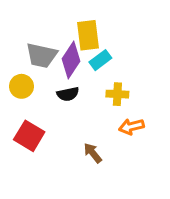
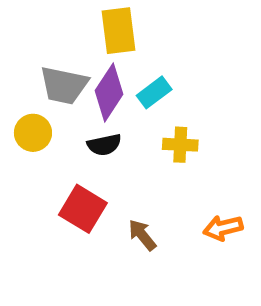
yellow rectangle: (88, 35) -> (119, 31), moved
orange arrow: (131, 127) -> (223, 228), moved
red square: (29, 136) -> (83, 209), moved

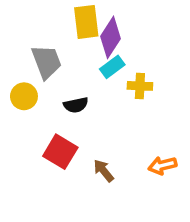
gray trapezoid: (64, 85) -> (46, 62), turned -123
purple diamond: (109, 92) -> (110, 37), moved
yellow cross: (180, 145) -> (140, 86), moved

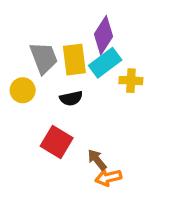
yellow rectangle: (86, 22) -> (74, 60), moved
cyan rectangle: (112, 67) -> (105, 63), size x1.4
orange arrow: (162, 165) -> (108, 178), moved

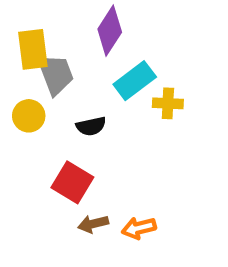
purple diamond: (103, 35) -> (110, 31), moved
yellow rectangle: (74, 60) -> (33, 49), moved
brown arrow: (97, 160) -> (93, 224), moved, turned -65

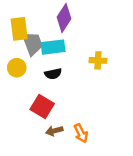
cyan rectangle: (135, 81) -> (53, 47), moved, turned 30
orange arrow: (139, 228) -> (81, 133), turned -102

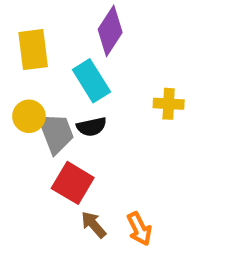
gray trapezoid: (32, 43) -> (56, 133), moved
cyan rectangle: (53, 47) -> (91, 81), turned 65
brown arrow: (54, 131) -> (94, 225), turned 63

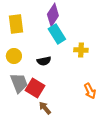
cyan rectangle: (91, 81) -> (57, 34), moved
gray trapezoid: (56, 133) -> (19, 83), moved
orange arrow: (139, 229) -> (90, 91), moved

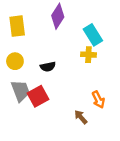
cyan rectangle: (57, 34) -> (93, 35), moved
red square: (35, 88) -> (38, 96), turned 30
brown arrow: (45, 108) -> (81, 117), moved

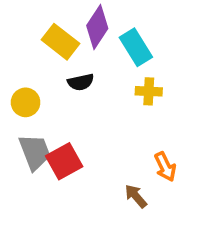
yellow rectangle: (17, 26) -> (60, 42), moved, turned -45
cyan rectangle: (93, 35) -> (136, 47), moved
black semicircle: (48, 67) -> (81, 82), moved

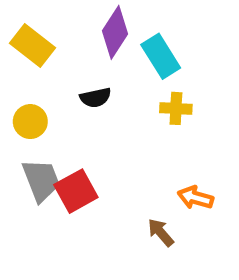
yellow rectangle: (60, 42) -> (32, 45), moved
orange arrow: (165, 167) -> (195, 198), turned 132

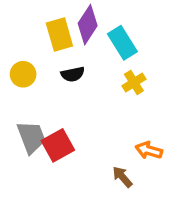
yellow rectangle: (32, 45) -> (59, 35), moved, turned 36
yellow cross: (176, 108) -> (134, 83), turned -35
yellow circle: (30, 122) -> (23, 74), moved

